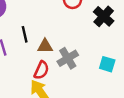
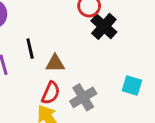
black cross: (104, 16) -> (104, 26), moved
gray cross: (68, 58) -> (83, 97), moved

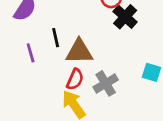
brown triangle: (55, 63) -> (79, 52), size x1.5

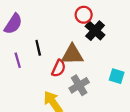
brown triangle: (79, 52) -> (72, 55), moved
red semicircle: (75, 79) -> (59, 68), moved

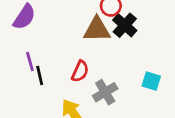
black line: (38, 48) -> (40, 75), moved
brown triangle: (72, 55) -> (97, 29), moved

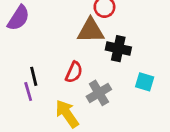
black cross: (125, 25) -> (118, 49), moved, turned -30
purple line: (30, 62) -> (28, 92), moved

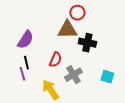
purple semicircle: (18, 18) -> (25, 40), moved
cyan square: (145, 82) -> (107, 77), moved

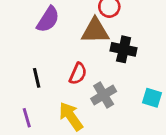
purple semicircle: (25, 40) -> (48, 19), moved
purple line: (22, 74) -> (27, 118), moved

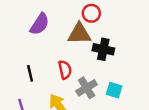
red semicircle: (78, 74) -> (65, 70), turned -36
cyan square: (152, 98) -> (114, 90), moved

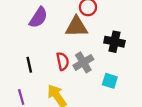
black cross: (103, 49) -> (114, 42), moved
gray cross: (87, 88) -> (83, 62), moved

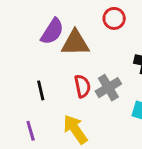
brown triangle: (76, 27) -> (75, 43), moved

